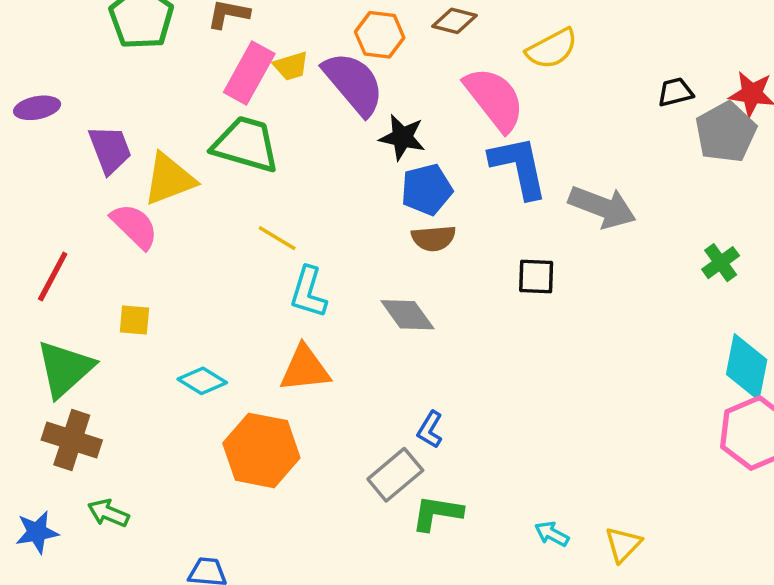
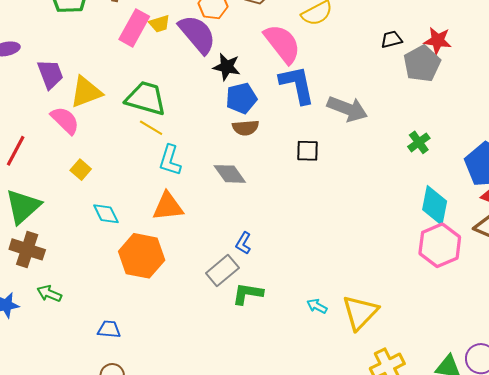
green trapezoid: (246, 144) -> (146, 98), moved
yellow square: (134, 320) -> (81, 170), moved, turned 36
cyan diamond: (202, 381) -> (106, 214), turned 32
yellow triangle: (623, 544) -> (360, 312), size x1.6

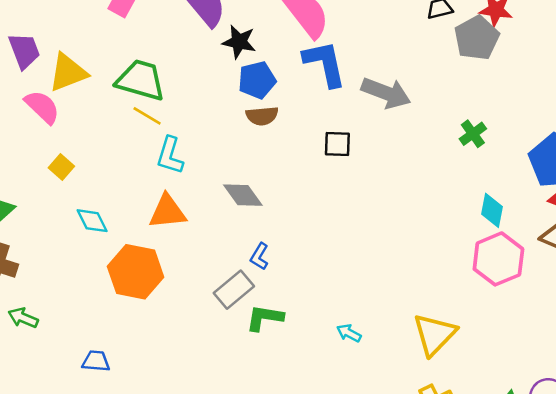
gray diamond: (230, 174) -> (243, 195), moved
cyan diamond: (435, 205) -> (492, 210), size x0.7
yellow triangle: (360, 312) -> (435, 334), moved

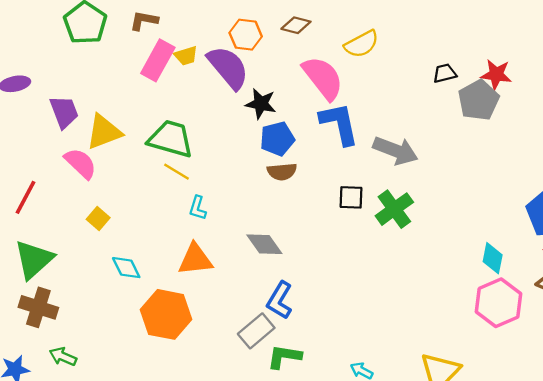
green cross: (473, 134) -> (394, 209), moved, size x1.5
cyan L-shape: (170, 156) -> (198, 208), size x0.7
blue L-shape: (259, 256) -> (280, 300), size x1.5

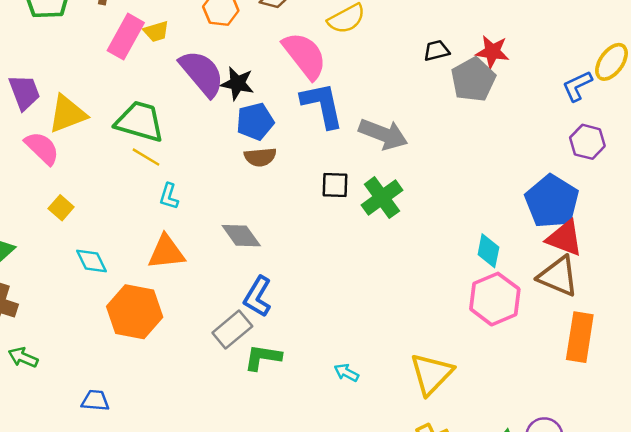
purple semicircle: (228, 67) -> (202, 73), moved

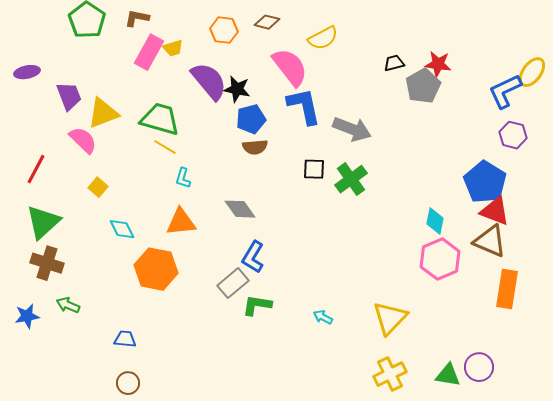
blue L-shape: (577, 86) -> (505, 91), size x1.4

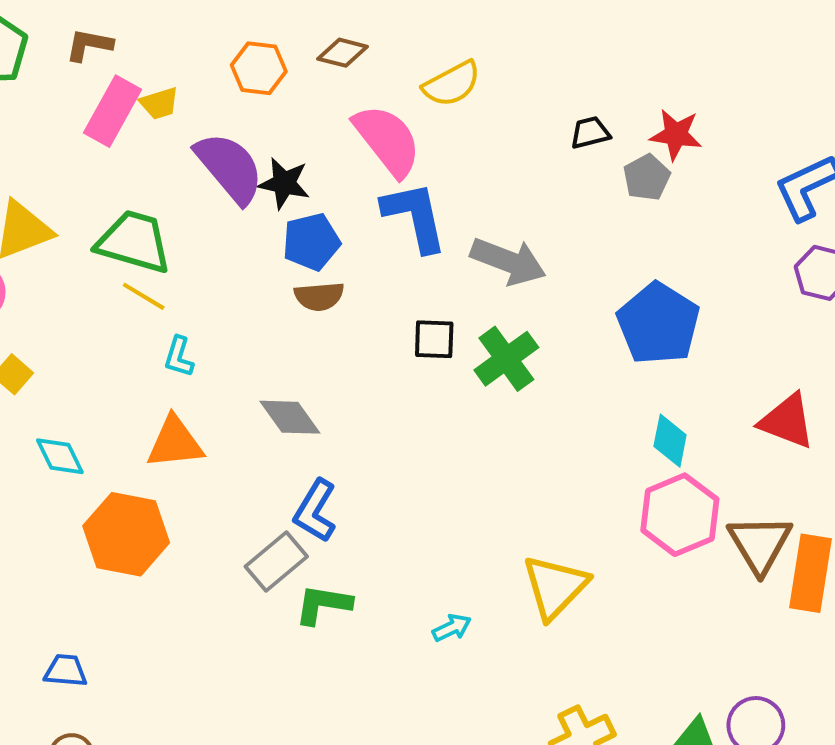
gray pentagon: (423, 86) -> (647, 177), size x0.7
blue pentagon: (485, 182) -> (658, 324), moved
brown triangle: (490, 241) -> (760, 544), moved, turned 36
cyan arrow: (323, 317) -> (452, 628), turned 126
yellow triangle: (390, 318) -> (555, 587), moved

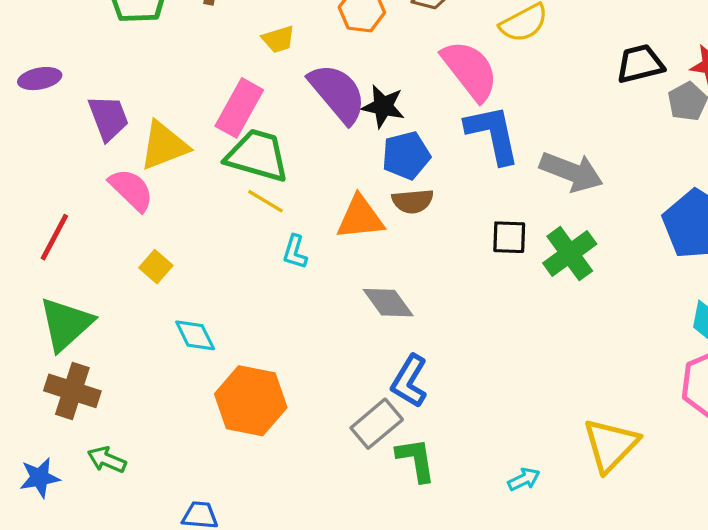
pink rectangle: (113, 111) -> (239, 108), moved
black trapezoid: (590, 133) -> (640, 64), size x1.4
orange triangle: (175, 443) -> (360, 218), moved
green L-shape: (323, 604) -> (416, 460), turned 72

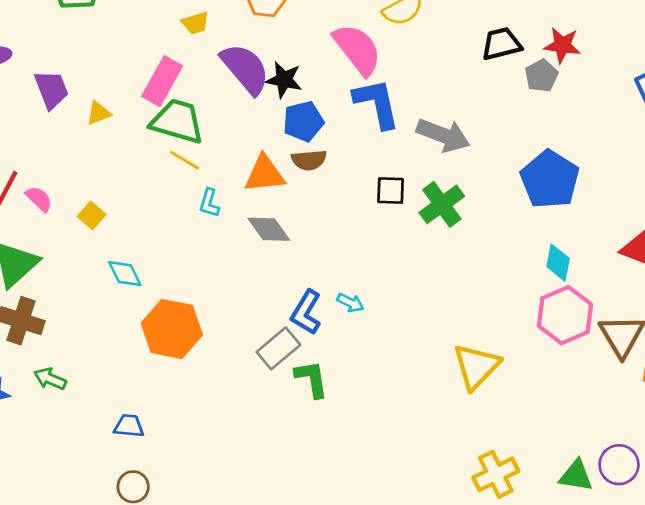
yellow triangle: (164, 146) -> (98, 113), size x0.6
pink semicircle: (131, 190) -> (39, 199), moved, size x0.7
gray diamond: (388, 303) -> (269, 229), moved
cyan arrow: (524, 479) -> (350, 303), moved, turned 52

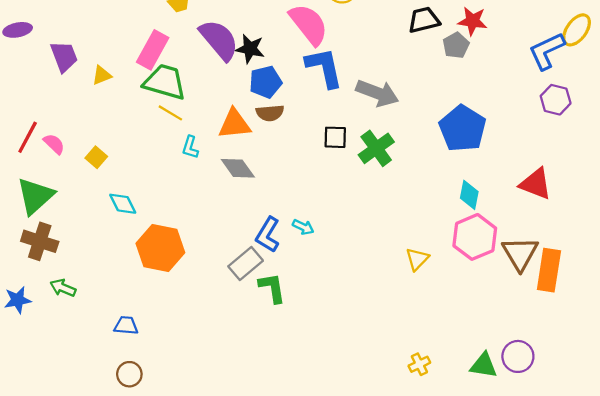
yellow triangle: (476, 366) -> (417, 259), moved, size x0.6
yellow cross: (496, 474) -> (419, 364), size x0.6

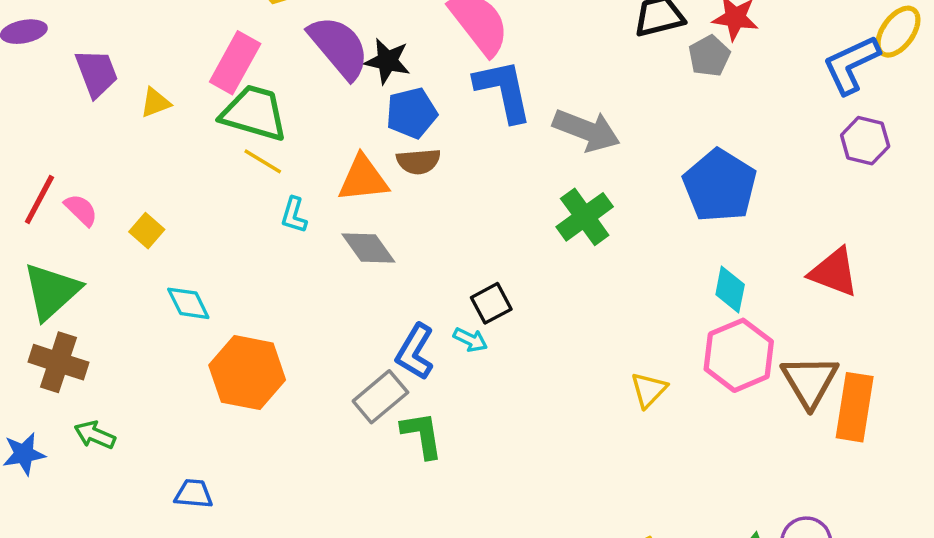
black square: (335, 137) -> (491, 303), moved, turned -30

